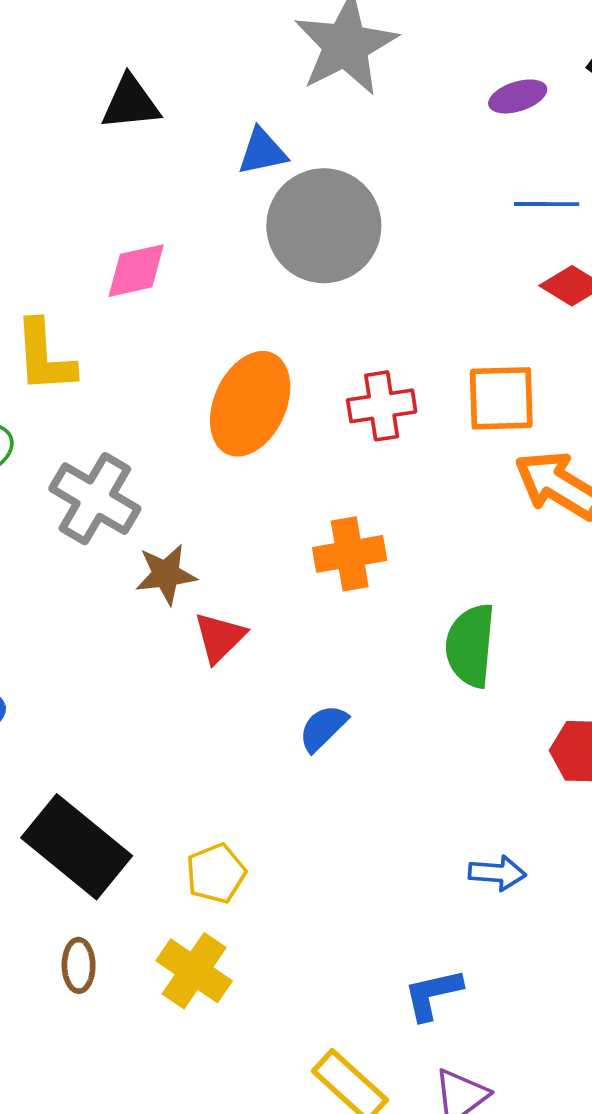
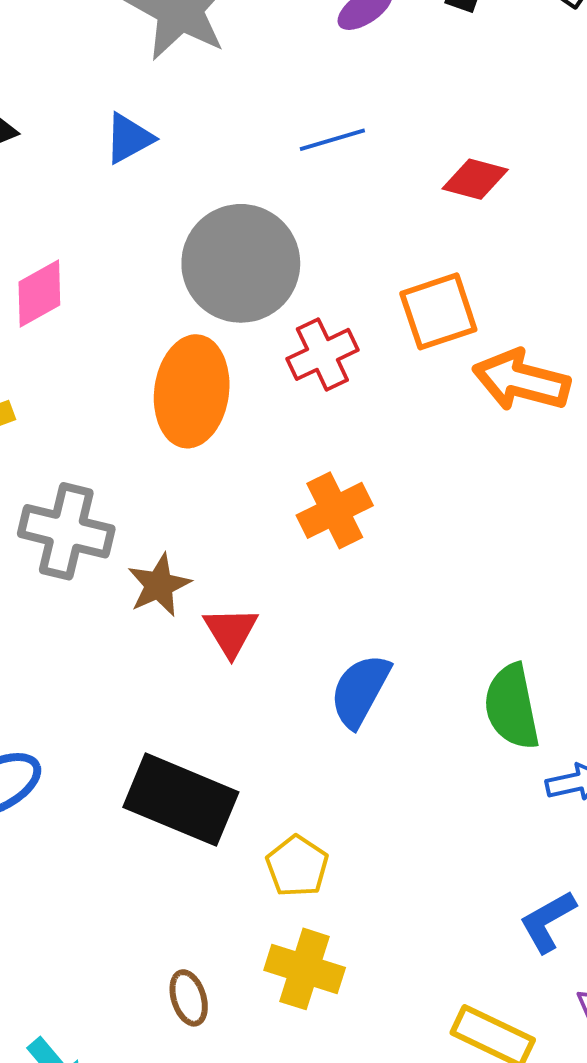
blue line: (547, 204) -> (332, 140), moved
gray circle: (324, 226) -> (241, 263), moved
green semicircle: (470, 645) -> (512, 707), moved
blue semicircle: (323, 728) -> (360, 691), size x1.4
black rectangle: (77, 847) -> (181, 800), moved

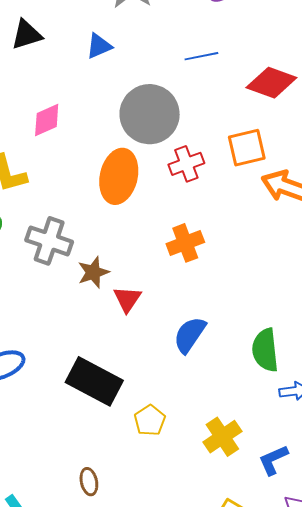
red diamond: (475, 179) -> (271, 83), size x1.5
yellow cross: (305, 969) -> (222, 437), moved, turned 33

